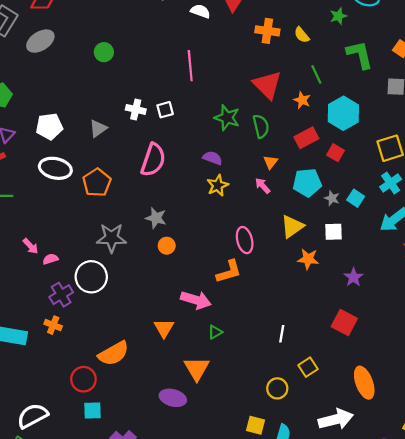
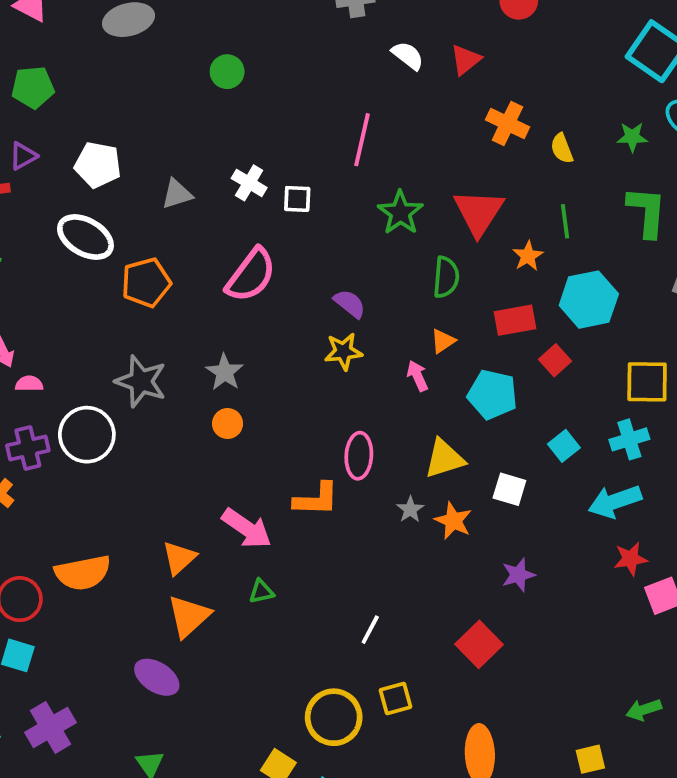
green star: (227, 118) -> (400, 213), moved
gray star: (332, 198) -> (410, 509), moved
orange triangle: (197, 369) -> (189, 616), moved
yellow circle: (277, 388) -> (334, 717), size x1.5

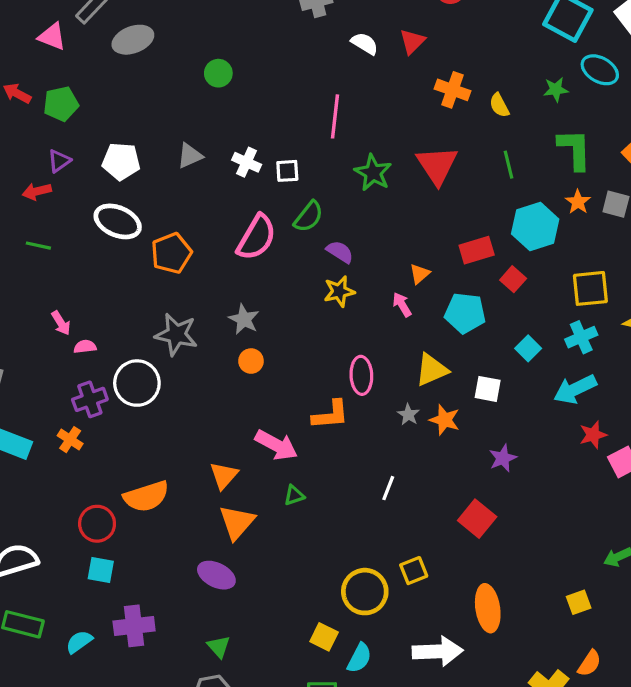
gray triangle: (177, 194) -> (190, 156), moved
orange star: (528, 256) -> (578, 202), moved
green semicircle: (446, 277) -> (309, 217), moved, turned 40
white line: (370, 630) -> (388, 488), moved
purple cross: (50, 727) -> (134, 626), turned 30

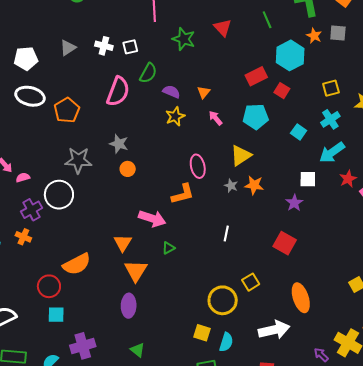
red triangle: (437, 165) -> (223, 28), size x0.7
orange triangle: (420, 274) -> (204, 92), moved
yellow square: (590, 288) -> (331, 88), size x0.7
white square: (488, 389) -> (308, 179), moved
purple ellipse: (216, 575) -> (129, 306), turned 75

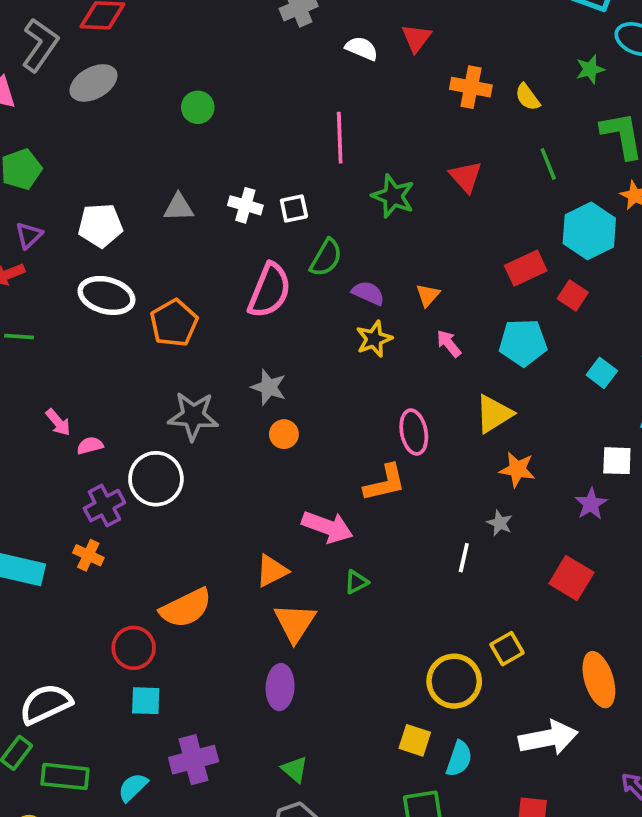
gray triangle: (68, 48) -> (179, 207), turned 30
gray star: (231, 186) -> (500, 523), moved
orange triangle: (123, 243) -> (272, 571), turned 30

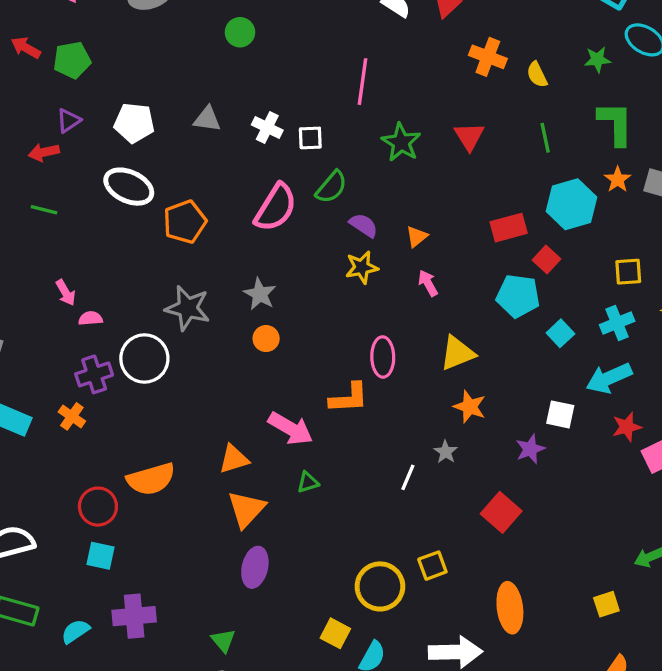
cyan pentagon: (523, 343) -> (518, 296), moved
purple ellipse: (280, 687) -> (255, 567), moved

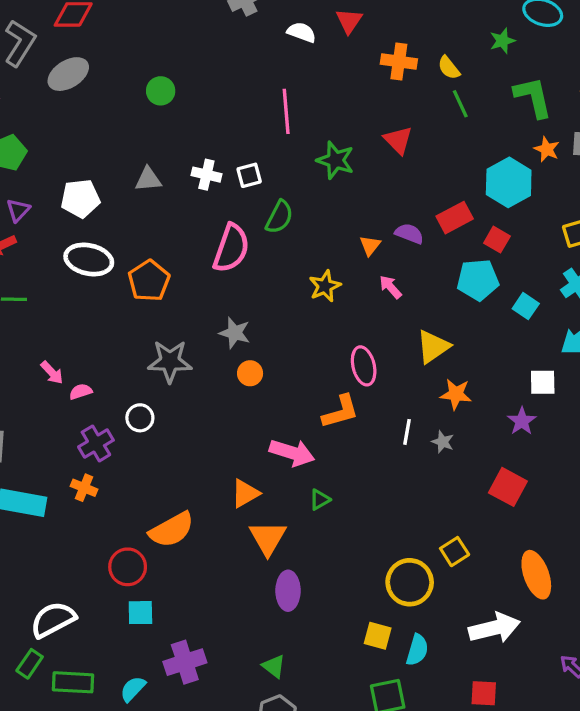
green line: (545, 138) -> (460, 104), moved
purple semicircle: (364, 225) -> (409, 234), moved
white circle: (144, 358) -> (140, 418), size x0.6
white line: (408, 477) -> (407, 432), moved

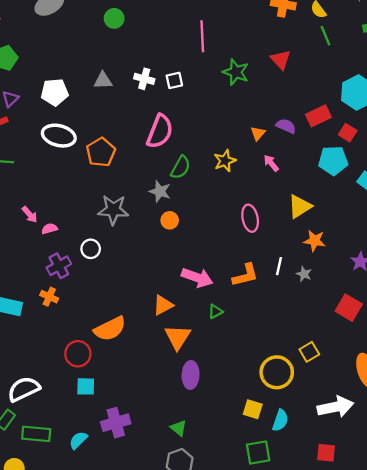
green semicircle: (279, 217) -> (181, 167), moved
orange L-shape: (340, 412) -> (245, 275), moved

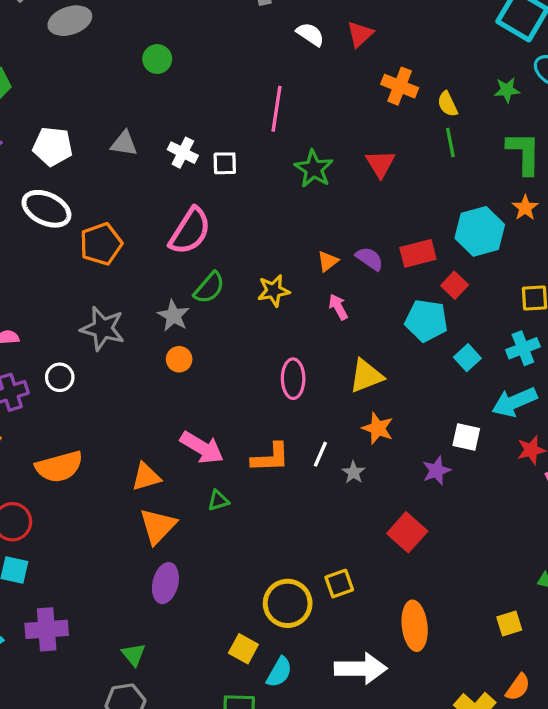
orange semicircle: (110, 329) -> (59, 467), moved

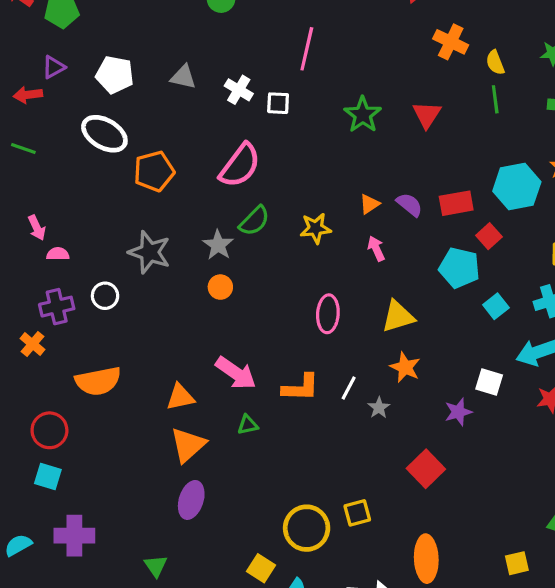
pink line: (276, 109) -> (307, 49), moved

